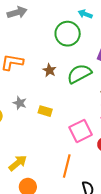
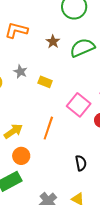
pink square: (81, 131) -> (79, 105), turned -30
orange line: (67, 166) -> (48, 128), moved

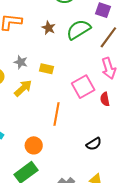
pink square: (79, 105) -> (83, 87), turned 30
yellow arrow: (13, 131) -> (23, 88), moved
black semicircle: (81, 163) -> (94, 144), turned 77

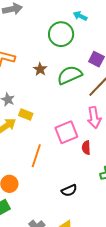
yellow rectangle: (47, 69) -> (26, 115), moved

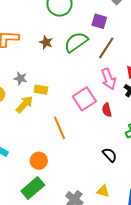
orange line: (36, 156) -> (59, 128), turned -30
black semicircle: (69, 190) -> (110, 155), moved, turned -98

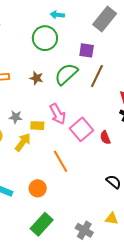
pink arrow: (109, 79) -> (58, 114), moved
orange circle: (39, 161) -> (38, 188), moved

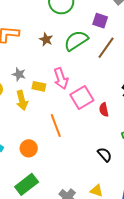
yellow arrow: (23, 142) -> (22, 100), turned 120

